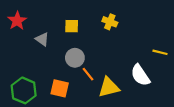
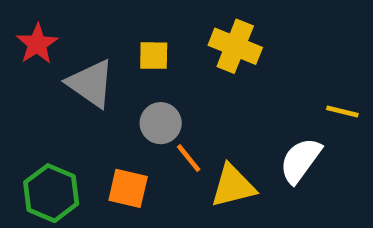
yellow cross: (110, 22) -> (235, 46), size x1.5
gray triangle: (42, 39) -> (91, 84), size x1.6
white semicircle: (140, 75) -> (300, 160), turned 70

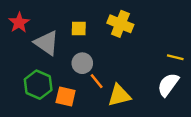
white semicircle: (300, 160) -> (168, 85), moved
green hexagon: (51, 193) -> (38, 85), moved

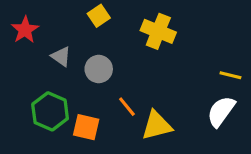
yellow square: (79, 29) -> (99, 16), moved, turned -35
gray triangle: (47, 43) -> (61, 56), size x0.6
gray circle: (82, 63) -> (99, 69), moved

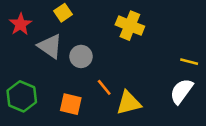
yellow square: (99, 16) -> (63, 13), moved
gray triangle: (61, 56) -> (50, 46), size x1.5
green hexagon: (50, 111) -> (22, 96), moved

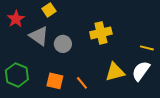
yellow cross: (130, 26) -> (101, 33), moved, turned -35
orange line: (104, 87) -> (82, 83), moved
yellow triangle: (129, 103) -> (115, 72), moved

